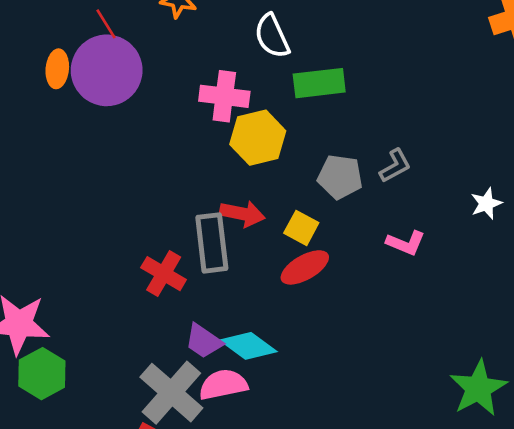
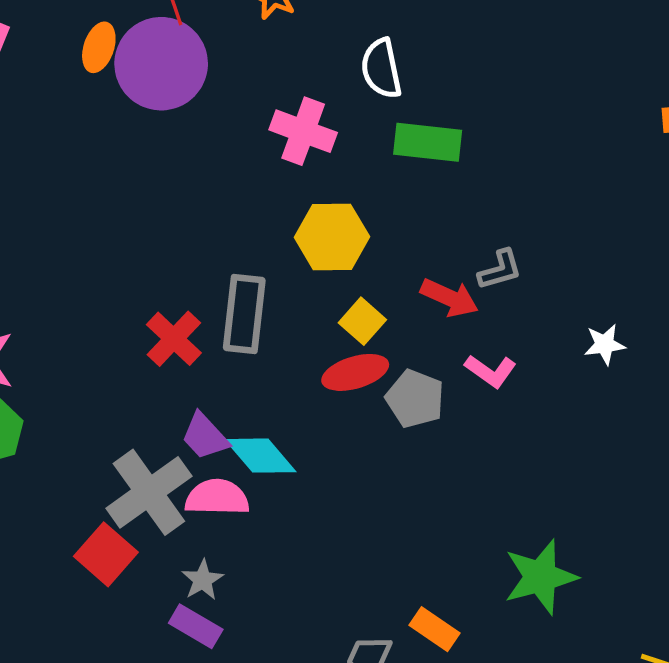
yellow hexagon: (258, 138) -> (332, 237), moved
gray pentagon: (340, 177) -> (415, 399), moved
red arrow: (242, 214) -> (449, 298), moved

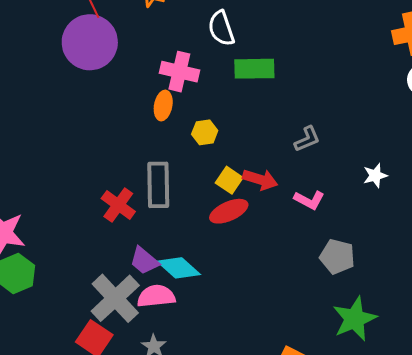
orange ellipse: (99, 47) -> (163, 106), moved
yellow hexagon: (332, 237) -> (205, 132), size x0.6
red arrow: (449, 298) -> (260, 180), moved
gray pentagon: (415, 399) -> (337, 257), moved

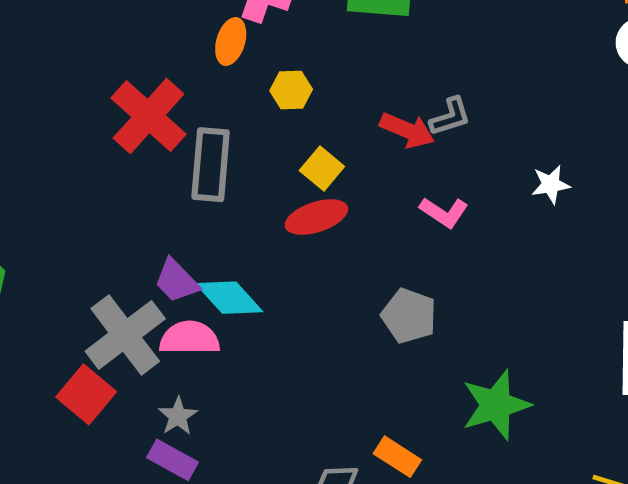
red arrow: (260, 180) -> (407, 130), moved
red cross: (118, 205) -> (148, 116), moved, size x1.4
gray pentagon: (337, 257) -> (409, 316), moved

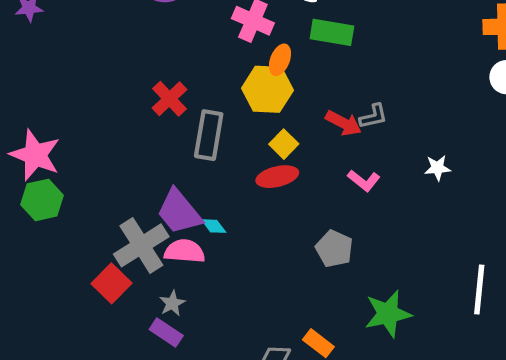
orange ellipse: (231, 41) -> (280, 60), moved
yellow hexagon: (291, 90) -> (267, 89), size x1.8
red cross: (148, 116) -> (169, 99), size x0.7
purple trapezoid: (177, 281) -> (179, 212), size x1.5
cyan diamond: (229, 298) -> (214, 226), size x0.6

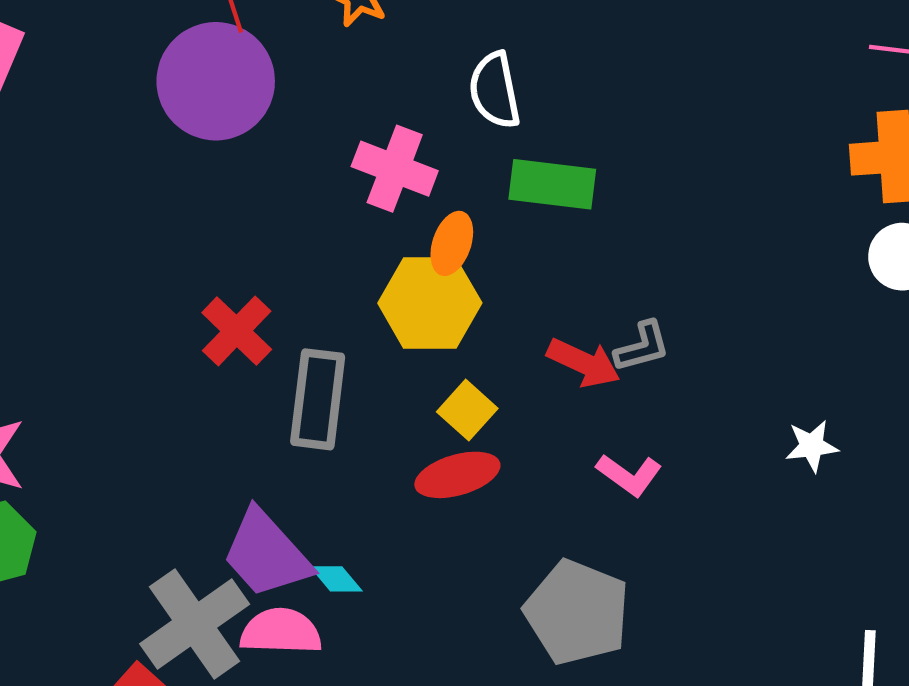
white star: (437, 168) -> (812, 446), moved
gray pentagon: (334, 249) -> (577, 612), size x1.4

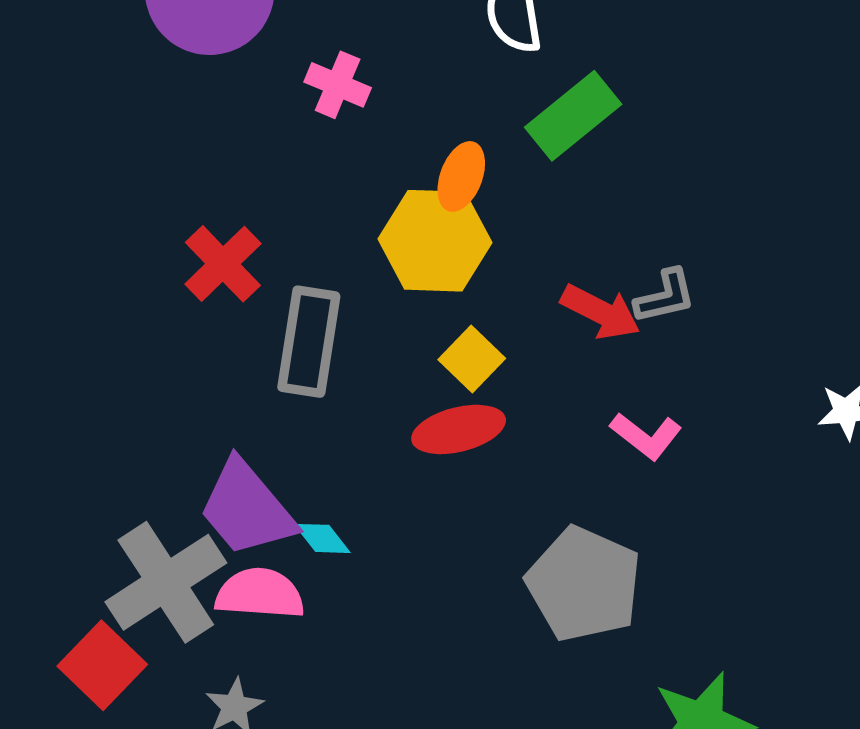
pink cross: (395, 169) -> (338, 85), moved, size x0.7
green rectangle: (552, 184) -> (573, 116), turned -48

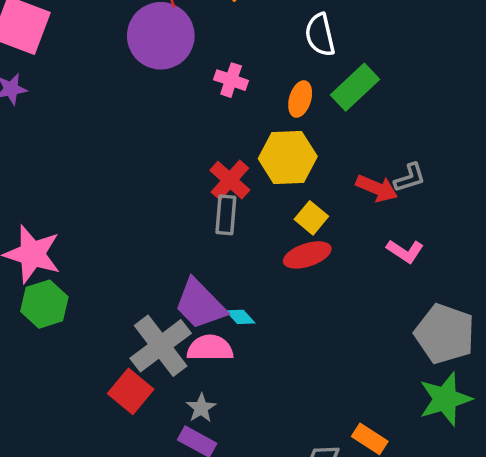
orange ellipse: (461, 176) -> (300, 99), moved
red cross: (223, 264) -> (230, 180), moved
gray rectangle: (309, 342) -> (226, 215), size x0.7
gray pentagon: (584, 584) -> (445, 334), moved

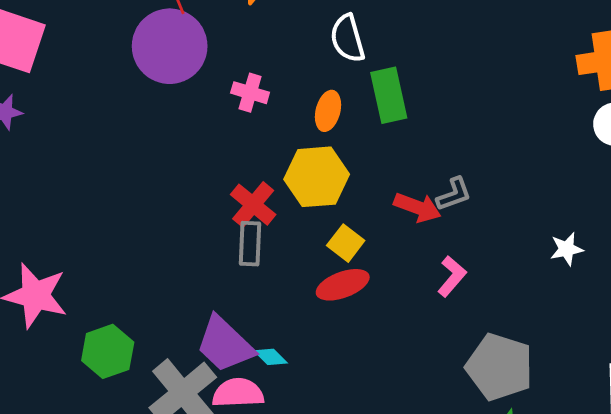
green rectangle: (355, 87) -> (389, 95), turned -57
pink L-shape: (405, 251) -> (452, 276), turned -81
green hexagon: (44, 304) -> (108, 351), moved

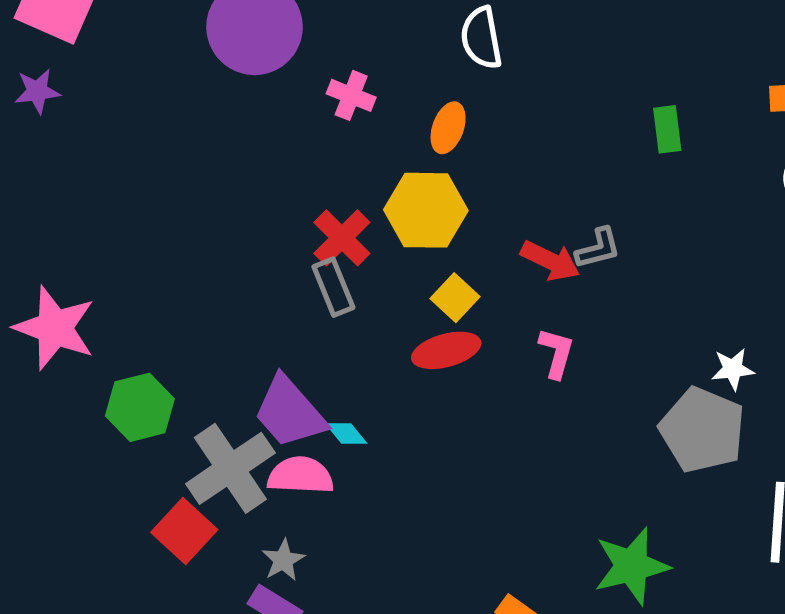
green rectangle: (389, 95) -> (667, 129), moved, size x0.7
gray rectangle: (250, 244) -> (333, 287), turned -30
white star: (567, 249) -> (733, 369), moved
pink L-shape: (452, 276) -> (556, 353), moved, turned -30
gray pentagon: (500, 367) -> (702, 430), moved

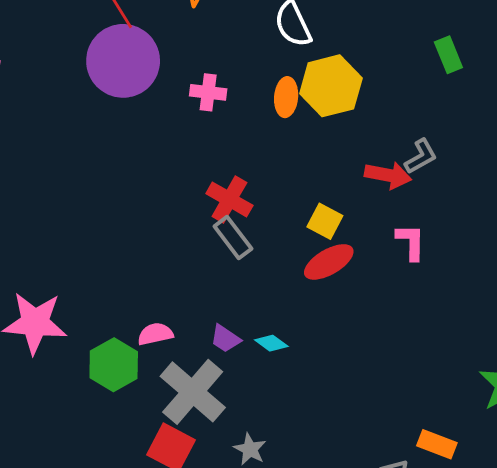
yellow hexagon: (426, 210) -> (331, 86), moved
purple trapezoid: (290, 412) -> (225, 339), size x0.5
pink semicircle: (300, 475) -> (155, 334), moved, size x0.7

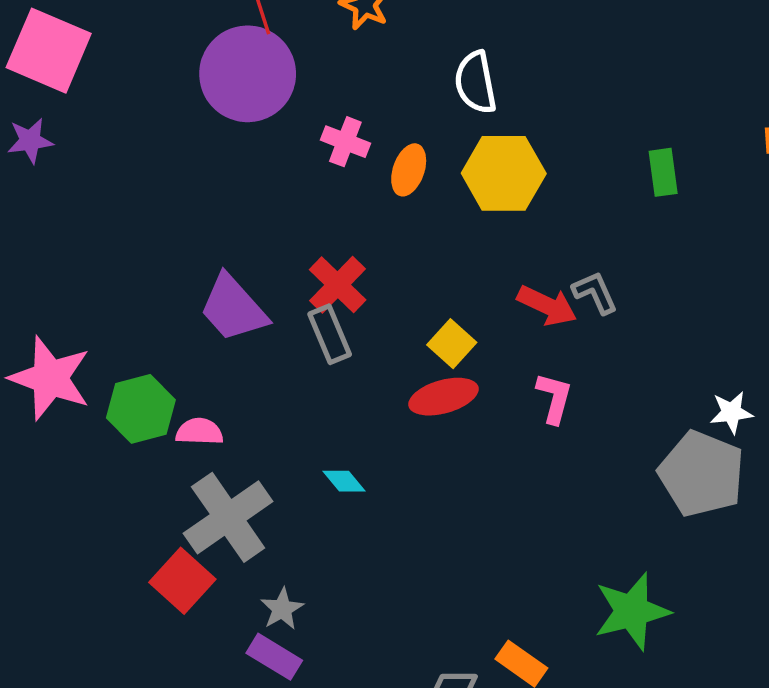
orange ellipse: (286, 97) -> (409, 170), moved
gray L-shape: (421, 156) -> (595, 293), turned -99
purple trapezoid: (225, 339) -> (233, 308), moved, size x1.8
green hexagon: (114, 365) -> (141, 409), moved

